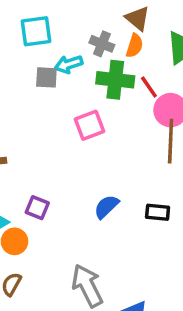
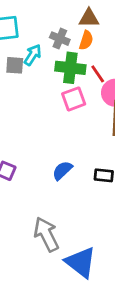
brown triangle: (138, 18) -> (89, 18), turned -40
cyan arrow: (69, 64) -> (33, 55), turned 140
pink square: (89, 125) -> (74, 99), moved

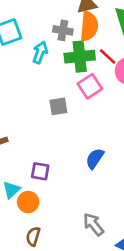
orange semicircle: (86, 40) -> (89, 26), size x1.5
gray square: (15, 65) -> (58, 106), moved
gray arrow: (46, 234) -> (93, 224), size x0.7

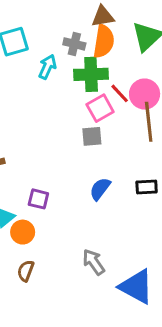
red line: (108, 56) -> (120, 93), moved
gray square: (58, 106) -> (92, 136), moved

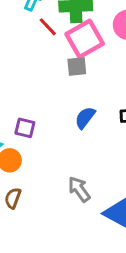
red line: (120, 93) -> (48, 27), moved
pink square: (100, 108) -> (85, 39), size x1.4

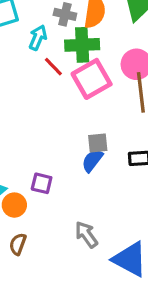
gray square: (77, 66) -> (98, 143), moved
purple square: (25, 128) -> (42, 183), moved

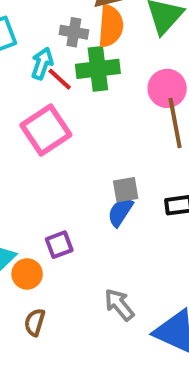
red line: (53, 67) -> (60, 79), moved
pink square: (92, 79) -> (46, 130), moved
purple square: (42, 183) -> (59, 245), turned -30

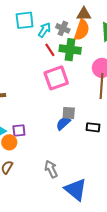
cyan arrow: (42, 63) -> (44, 30), moved
pink square: (46, 130) -> (56, 78), moved
purple square: (59, 245) -> (19, 130), moved

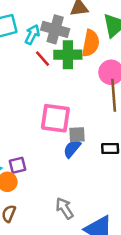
gray cross: (63, 28) -> (55, 29), size x1.5
orange semicircle: (82, 30) -> (91, 43), moved
pink square: (56, 78) -> (55, 118), moved, turned 35

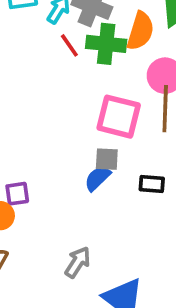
pink square: (55, 118) -> (119, 117), moved
gray arrow: (65, 208) -> (78, 262), turned 60

